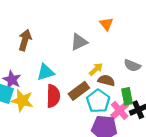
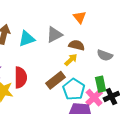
cyan triangle: (46, 72) -> (27, 39), moved
brown semicircle: (106, 80) -> (77, 45), moved
red semicircle: (53, 96) -> (21, 77), moved

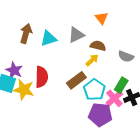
green rectangle: (101, 84) -> (121, 85), turned 42

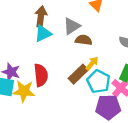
brown arrow: (26, 34) -> (41, 17), moved
brown semicircle: (98, 46) -> (84, 40), moved
yellow arrow: (92, 60) -> (92, 63), moved

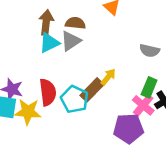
gray triangle: (72, 26) -> (71, 41), moved
brown semicircle: (84, 40) -> (75, 23), moved
cyan pentagon: (98, 82) -> (75, 99), moved

